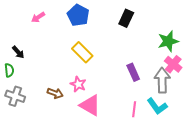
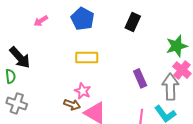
black arrow: (18, 52) -> (20, 57), size x1.6
yellow rectangle: (82, 52) -> (87, 57), turned -45
brown arrow: (55, 93) -> (72, 105), moved

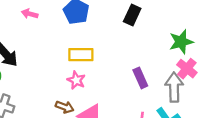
pink arrow: (41, 21) -> (30, 14), turned 48
pink star: (83, 91) -> (76, 80), moved

